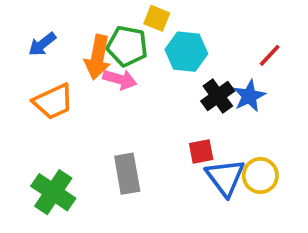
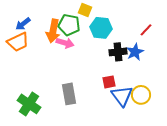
black cross: (218, 96) -> (118, 52), turned 30
orange trapezoid: (53, 102) -> (18, 42), moved

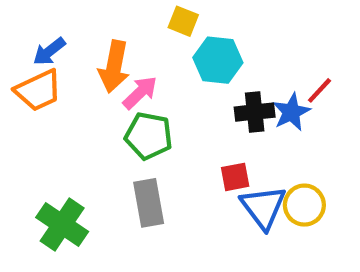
green pentagon: (69, 25) -> (149, 136), moved
red line: (146, 30) -> (320, 90), moved
pink arrow: (65, 43) -> (140, 93), turned -60

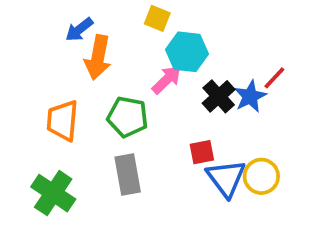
blue arrow: (49, 51) -> (79, 30), moved
orange trapezoid: (38, 90) -> (63, 121), moved, turned 120
pink arrow: (140, 93) -> (167, 80), moved
black cross: (255, 112) -> (219, 96), turned -36

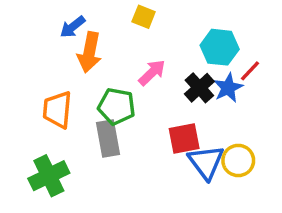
cyan hexagon: (187, 52) -> (220, 47), moved
red square: (202, 152) -> (184, 138), size x1.4
gray rectangle: (128, 174) -> (108, 138), moved
green cross: (53, 193) -> (49, 176), turned 30

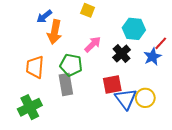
red line: (250, 71) -> (161, 43), moved
blue star: (228, 88) -> (152, 57), moved

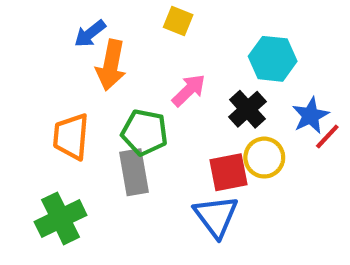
red line: (161, 43) -> (327, 137), moved
yellow circle: (145, 98) -> (264, 158), moved
blue triangle: (126, 99) -> (216, 216), moved

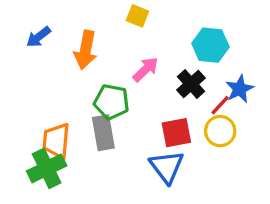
blue arrow: (90, 34) -> (38, 37), moved
orange trapezoid: (71, 137) -> (56, 141), moved
red line: (327, 137) -> (220, 105), moved
yellow circle: (264, 158) -> (220, 131), moved

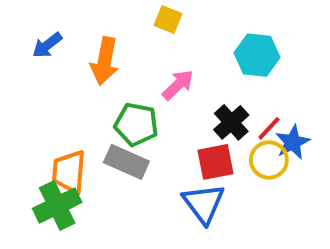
black cross: (191, 84) -> (231, 122), moved
blue star: (240, 89) -> (293, 142), moved
gray rectangle: (103, 133) -> (126, 162), turned -56

